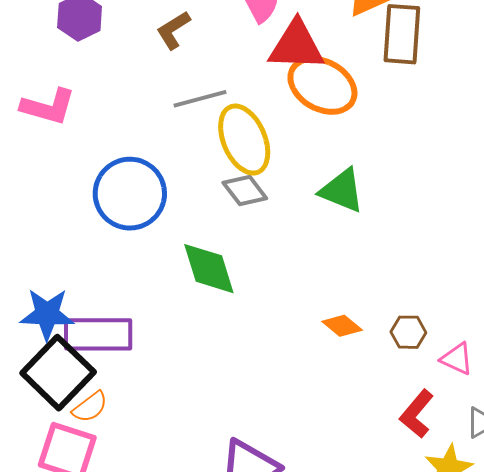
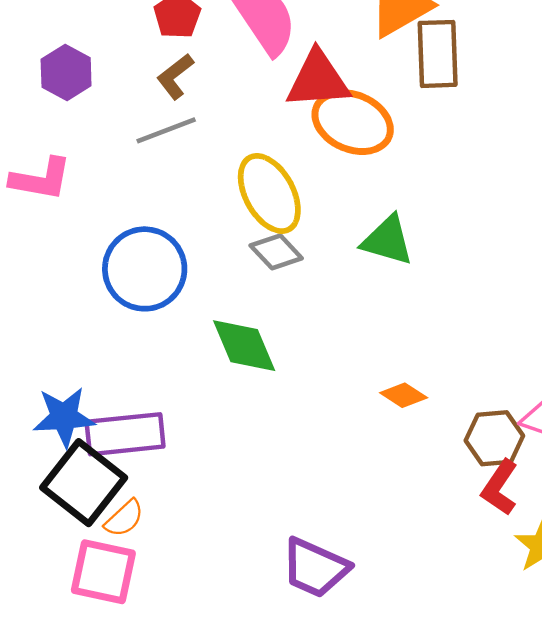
gray line: (200, 99) -> (166, 130), moved
brown hexagon: (408, 332) -> (494, 438), moved, size x1.4

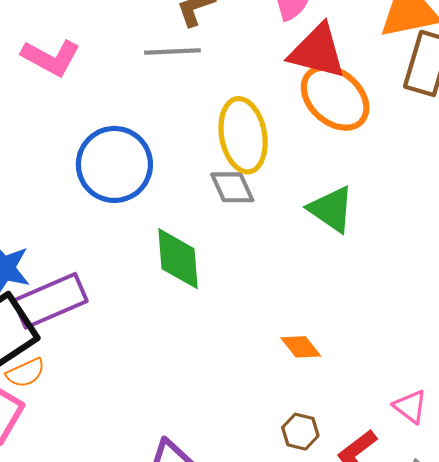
purple rectangle: (125, 434) -> (50, 301), turned -36
brown hexagon: (494, 438) -> (300, 432), moved, size x0.7

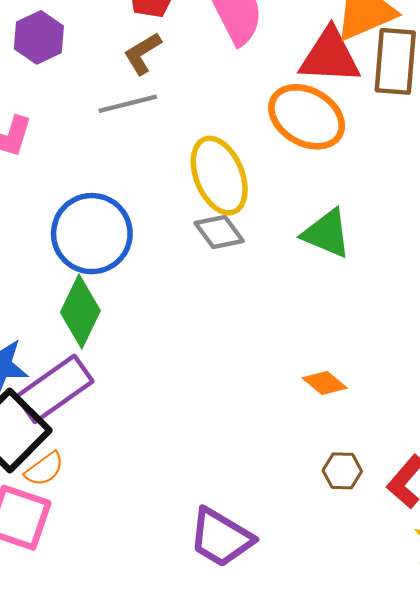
red triangle: (317, 51) -> (330, 56), moved
green diamond: (178, 259) -> (80, 312), moved, turned 42

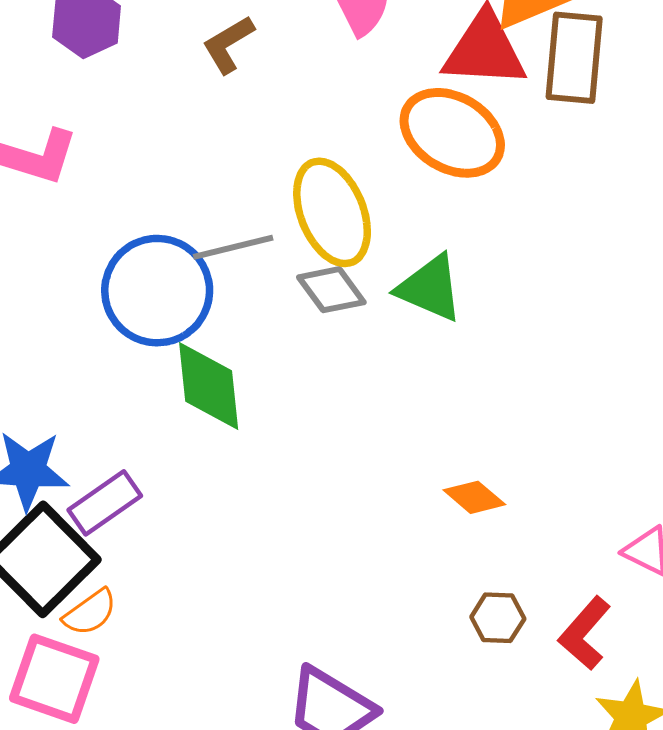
gray line: (128, 104) -> (233, 247), moved
green triangle: (327, 233) -> (430, 288), moved
green diamond: (80, 312) -> (209, 386), moved, turned -32
purple rectangle: (55, 389) -> (105, 503), size x0.7

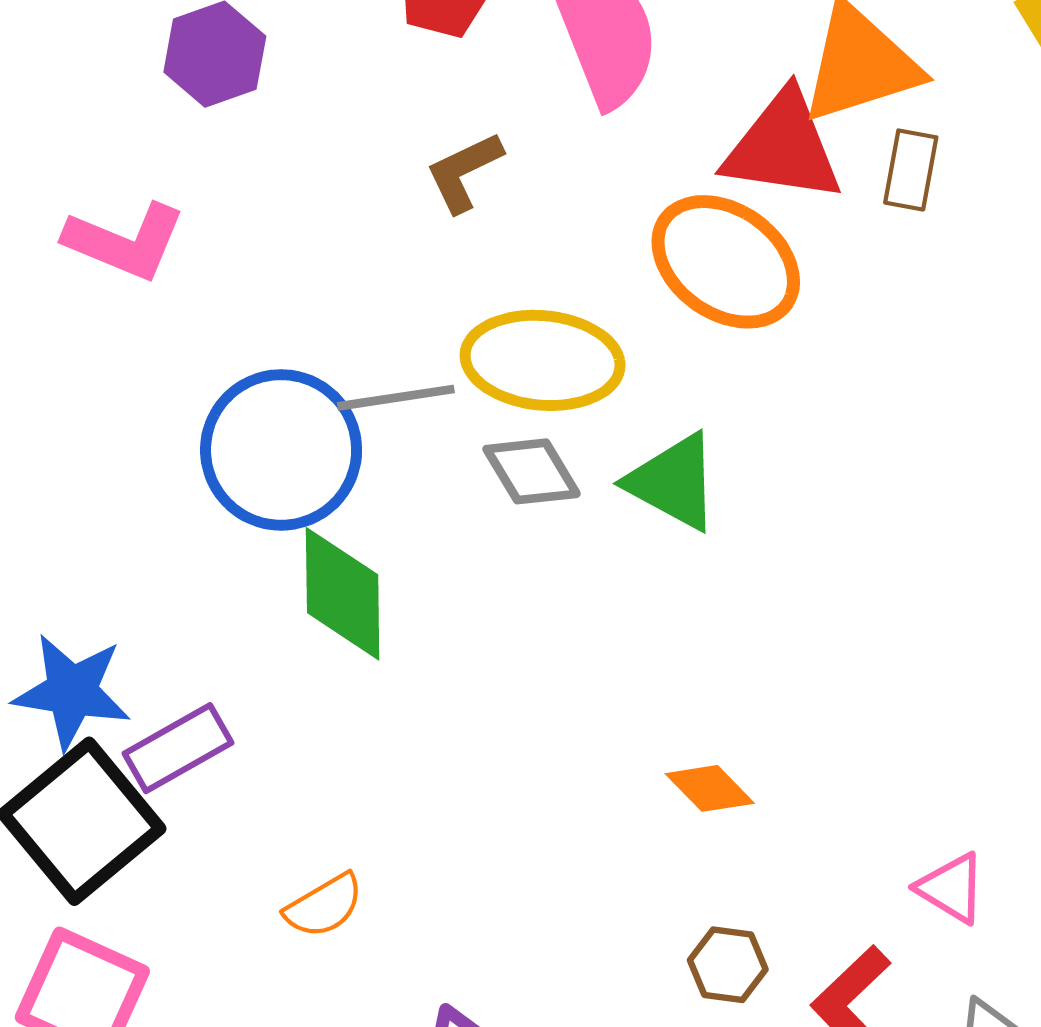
brown L-shape: (228, 44) -> (464, 172), moved
brown rectangle: (574, 58) -> (911, 170), size x0.6
yellow ellipse: (332, 212) -> (543, 360), turned -68
orange semicircle: (90, 612) -> (324, 906), moved

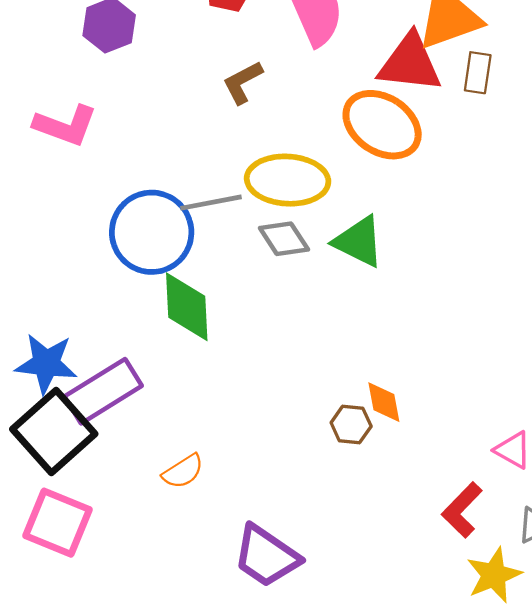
purple rectangle: (178, 748) -> (103, 391), size x1.4
orange diamond: (710, 788) -> (384, 402), turned 36
brown hexagon: (728, 965) -> (351, 424), moved

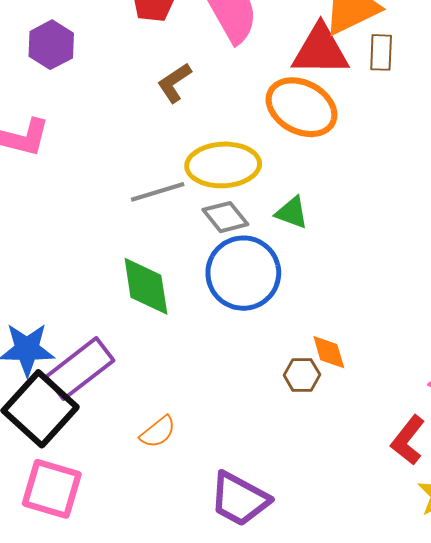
blue circle: (152, 232) -> (243, 273), moved
green triangle: (359, 242) -> (292, 213), size x0.7

